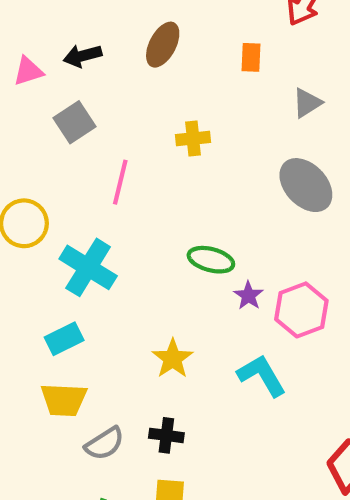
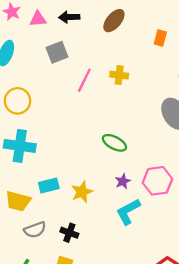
pink line: (120, 182) -> (84, 80), moved
cyan cross: (88, 267) -> (20, 146), moved, turned -36
purple star: (248, 296) -> (123, 181), moved
cyan rectangle: (64, 339) -> (49, 186), moved
cyan L-shape: (262, 375) -> (128, 212), turned -100

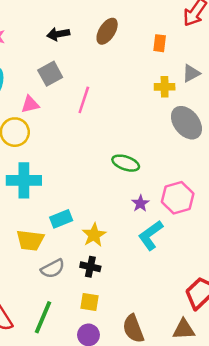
pink triangle: (38, 19) -> (30, 104), moved
yellow cross: (119, 75) -> (165, 87), moved
yellow star: (82, 192) -> (94, 235), moved

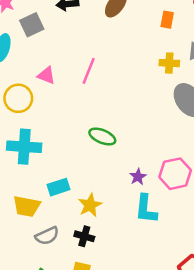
gray square: (50, 74) -> (32, 25), moved
pink triangle: (30, 104) -> (46, 75), moved, turned 30
green ellipse: (126, 163) -> (102, 136), moved
cyan L-shape: (151, 235) -> (146, 209), turned -52

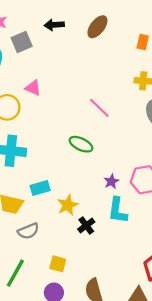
pink line: (89, 71) -> (99, 108), moved, turned -70
black cross: (84, 236) -> (86, 225), moved, turned 35

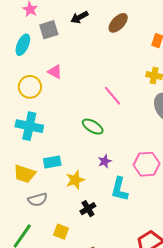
black arrow: (54, 25) -> (80, 17), turned -30
purple star: (111, 181) -> (105, 161), moved
black cross: (86, 225) -> (88, 209), moved

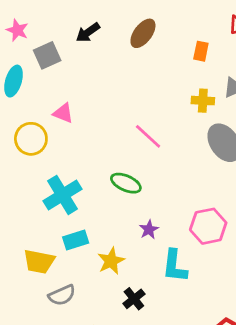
cyan cross: (29, 126) -> (62, 195), moved, turned -36

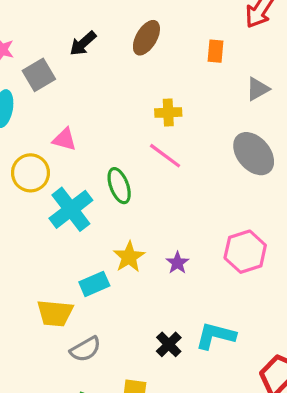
yellow cross: (203, 101) -> (168, 113), moved
green ellipse: (126, 183) -> (119, 186), moved, turned 52
cyan cross: (62, 195) -> (71, 209), moved
yellow star: (111, 261) -> (129, 257), moved
cyan L-shape: (175, 266) -> (215, 336), moved, turned 104

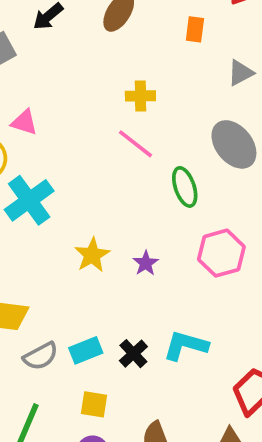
green ellipse: (119, 186) -> (185, 187), moved
cyan rectangle: (94, 284) -> (86, 350), moved

